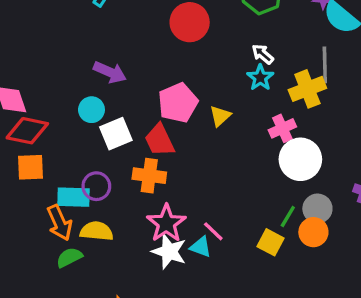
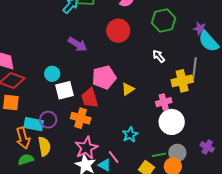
purple arrow: (110, 72) -> (77, 44), moved
cyan star: (260, 78) -> (130, 135), moved
green line: (288, 217) -> (159, 155), turned 40
yellow semicircle: (97, 231) -> (44, 146), turned 66

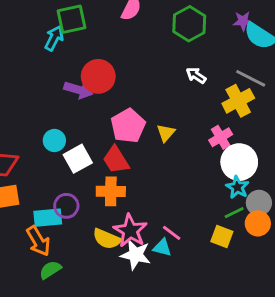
red circle: (118, 31) -> (98, 76), moved
gray line: (195, 68) -> (251, 78), turned -55
cyan star: (130, 135) -> (237, 187), moved
yellow semicircle: (44, 146) -> (107, 239), moved, turned 138

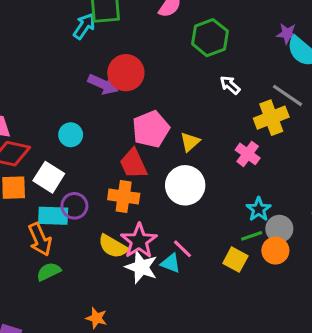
green hexagon: (189, 24) -> (210, 38), moved
pink cross: (221, 137) -> (248, 154), turned -30
white square: (78, 159) -> (49, 177), moved, turned -36
white circle: (239, 162) -> (185, 185), moved

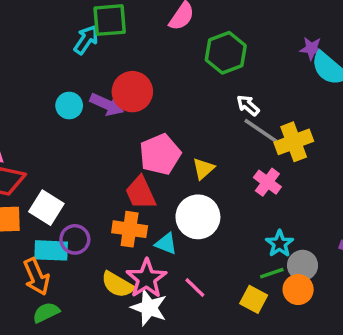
gray line: (288, 95) -> (261, 131), moved
cyan circle: (71, 135) -> (69, 106), moved
cyan triangle: (171, 263) -> (166, 244), moved

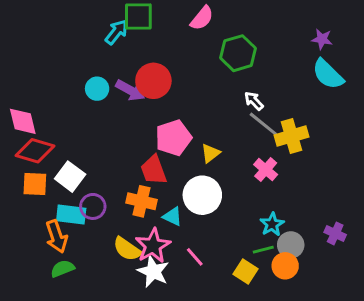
purple star: (312, 48) -> (322, 39), moved

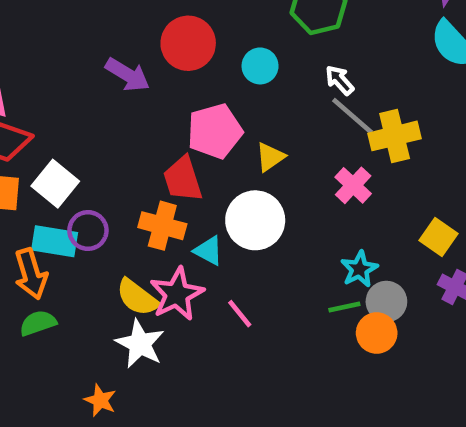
cyan circle: (97, 89) -> (260, 66), moved
purple arrow: (130, 90) -> (128, 75), moved
white star: (153, 271) -> (140, 344), moved
yellow square: (246, 271) -> (439, 237), moved

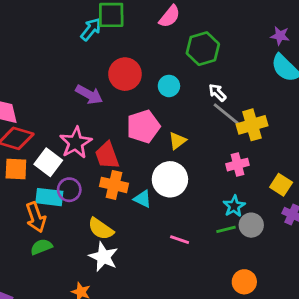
red trapezoid: (183, 179) -> (107, 155), moved
pink cross: (353, 185) -> (238, 165), moved, turned 35
pink star: (177, 294) -> (76, 143), moved
pink line: (240, 314) -> (180, 240), moved, turned -30
orange circle: (377, 333) -> (244, 282), moved

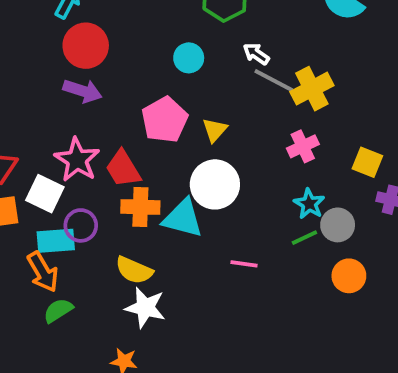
red circle: (125, 74) -> (86, 46), moved
cyan triangle: (143, 199) -> (183, 218), size x1.6
orange circle: (244, 282) -> (349, 276), moved

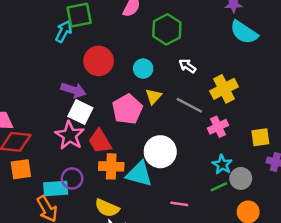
red circle: (86, 46) -> (99, 61), moved
gray line: (274, 81) -> (189, 105), moved
yellow triangle: (215, 130) -> (154, 96), moved
yellow square: (367, 162) -> (260, 137), turned -30
white square: (45, 194) -> (80, 112), moved

